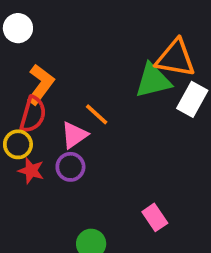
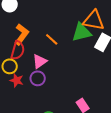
orange line: (97, 114) -> (52, 39), moved

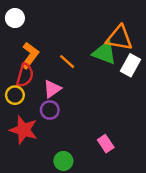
green triangle: (82, 32) -> (104, 53), turned 35
red star: (17, 80) -> (24, 130), moved, size x1.6

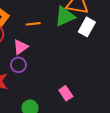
green triangle: (104, 53) -> (65, 16), turned -45
orange line: (67, 62) -> (33, 24), turned -48

